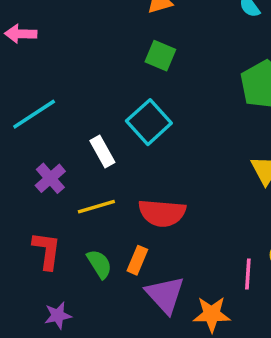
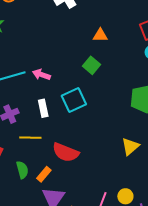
pink arrow: (21, 34) -> (41, 75), moved

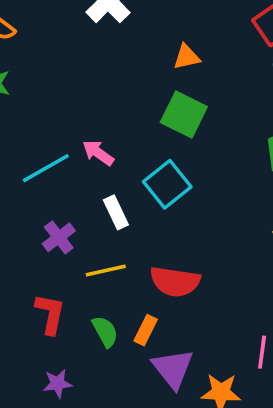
green square: (92, 65) -> (184, 115), size x1.4
pink arrow: (41, 75) -> (98, 153), turned 30

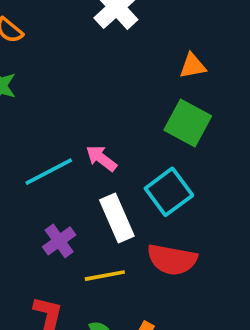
white rectangle: (116, 212) -> (117, 218), size x1.4
red semicircle: (175, 282) -> (172, 260), moved

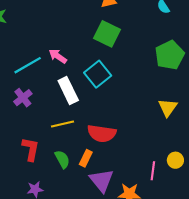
purple cross: (59, 241) -> (23, 98), moved
red semicircle: (172, 260) -> (102, 133), moved

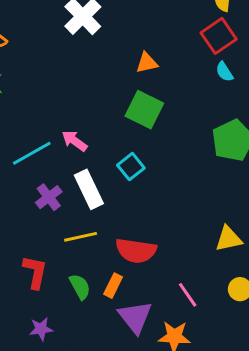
cyan square: (98, 74) -> (131, 167), size x0.7
purple cross: (23, 98) -> (49, 197), moved
yellow triangle: (168, 108) -> (228, 239), moved, turned 42
pink line: (153, 171) -> (188, 295), moved, turned -42

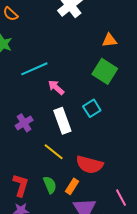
cyan line: (32, 153) -> (34, 69), moved
purple cross: (49, 197) -> (24, 123), moved
yellow line: (81, 237) -> (54, 152), turned 45
red L-shape: (35, 272) -> (21, 185), moved

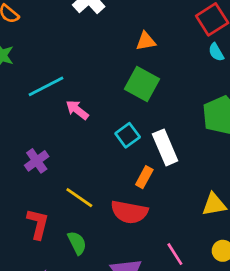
white rectangle: (62, 121) -> (165, 147), moved
red L-shape: (21, 185) -> (38, 224), moved
orange rectangle: (72, 186) -> (144, 177), moved

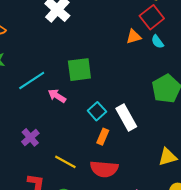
orange triangle: (146, 41) -> (134, 37), moved
green square: (142, 84) -> (79, 70), moved, turned -30
orange rectangle: (144, 177) -> (103, 137), moved

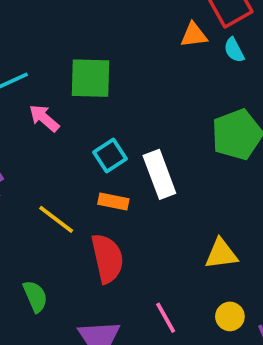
orange rectangle: (103, 137) -> (113, 201), turned 70
yellow line: (65, 162) -> (56, 219), moved
red semicircle: (104, 169) -> (107, 258), turned -116

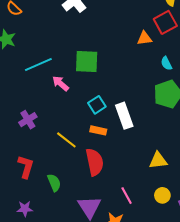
cyan semicircle: (234, 50) -> (166, 63), moved

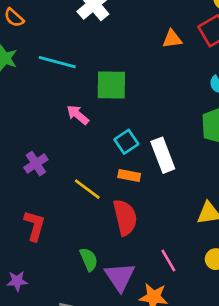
orange triangle: (144, 38) -> (172, 39), moved
cyan line: (38, 65) -> (57, 62), moved, turned 40
green semicircle: (54, 183) -> (89, 259), moved
purple star: (25, 209) -> (17, 281), moved

